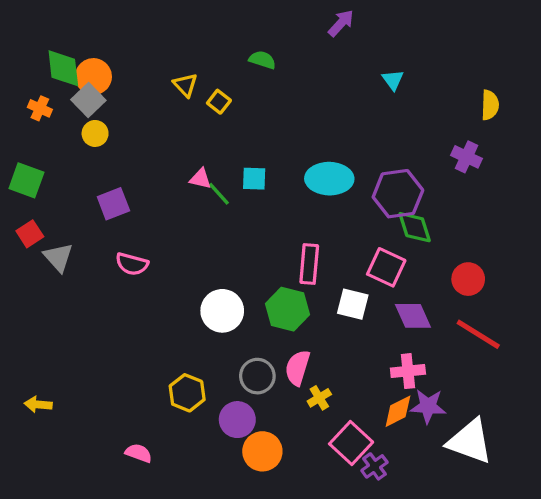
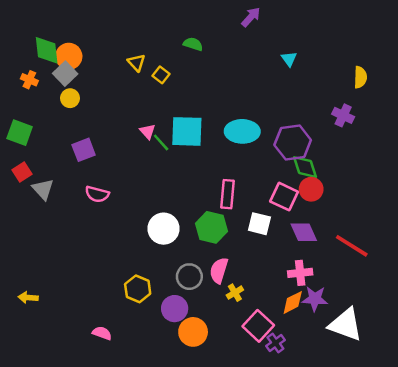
pink triangle: (200, 179) -> (148, 131), turned 35
cyan square: (254, 179) -> (187, 131), size x1.8
red circle: (468, 279) -> (311, 189), moved

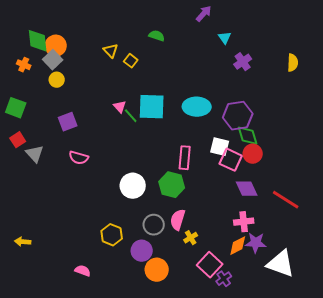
cyan triangle: (289, 59) -> (225, 38), moved
purple cross: (343, 115) -> (243, 62), moved, turned 30
white square: (259, 224) -> (220, 147), moved

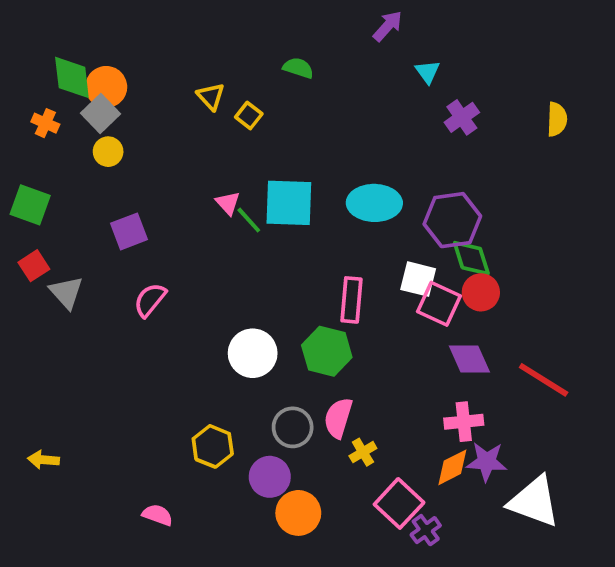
pink semicircle: (79, 158) -> (150, 300), turned 114

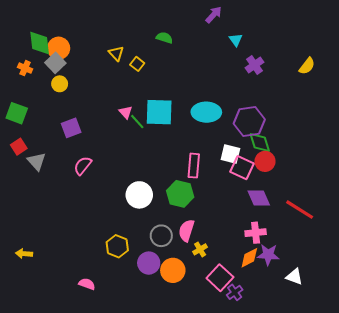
yellow semicircle: (557, 119) -> (307, 66), turned 36
white triangle: (534, 502) -> (294, 277), size x0.6
orange circle: (298, 513) -> (173, 270), moved

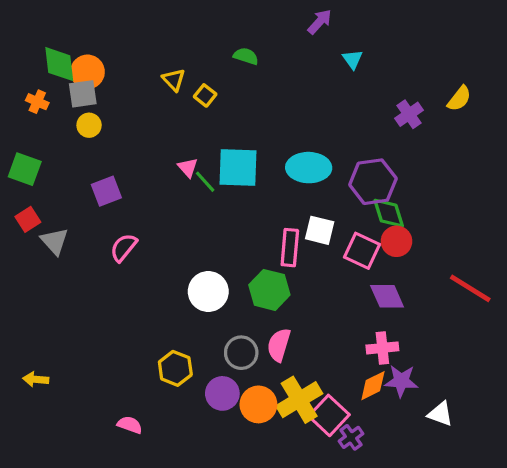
gray square: (55, 63) -> (83, 94), turned 36
purple cross: (255, 65) -> (409, 114), moved
white square: (230, 154) -> (320, 230), moved
red line: (300, 210) -> (470, 288), moved
yellow cross: (200, 249) -> (299, 400), moved, size x2.0

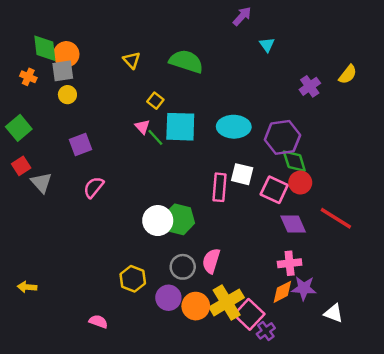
green semicircle: (246, 56) -> (186, 61), moved, size x1.8
yellow square: (205, 95) -> (155, 101), moved
green square: (25, 169) -> (19, 128), turned 30
red line: (470, 288) -> (336, 218), moved
green hexagon: (269, 290) -> (179, 219), moved

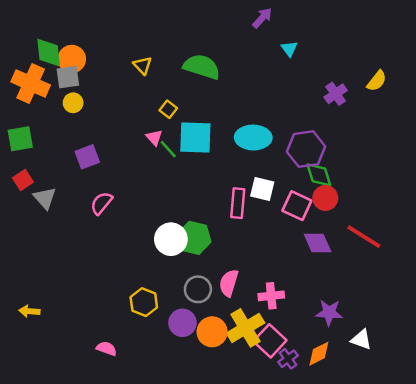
orange cross: (28, 77) -> (31, 83), size x2.0
green square: (19, 128) -> (20, 139), turned 30
pink cross: (290, 263) -> (271, 296), moved
orange diamond: (282, 292) -> (319, 354), moved

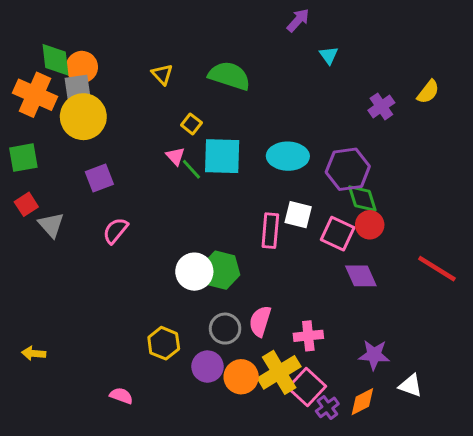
yellow circle: (73, 103) -> (83, 117), size x2.0
red line: (364, 237) -> (437, 269), moved

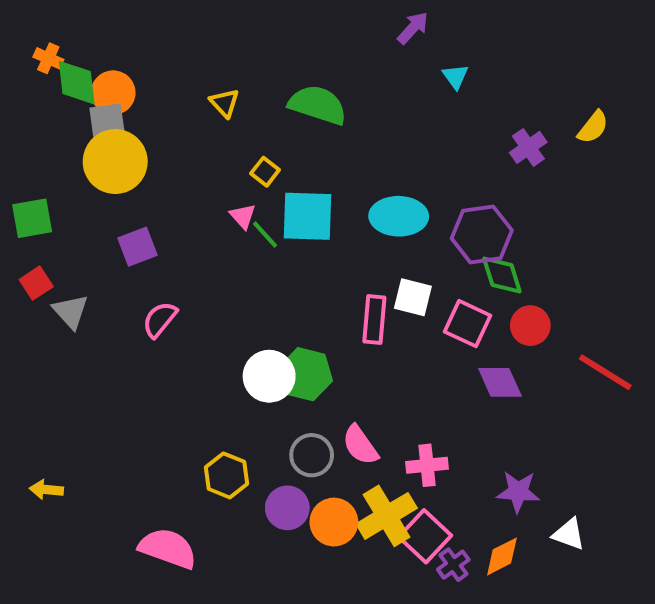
orange cross: (35, 95) -> (48, 58), moved, size x0.5
red circle: (370, 225) -> (530, 326), moved
pink semicircle: (260, 321) -> (360, 445), turned -52
pink semicircle: (121, 396) -> (168, 548), size x1.8

